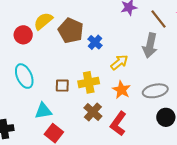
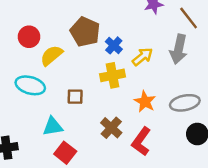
yellow semicircle: (43, 21) -> (51, 55), moved
yellow arrow: (119, 62) -> (142, 57), moved
cyan ellipse: (24, 76) -> (30, 85), turned -50
yellow cross: (89, 82) -> (113, 75), moved

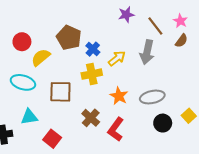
brown square: (75, 97) -> (60, 92), size x1.6
cyan triangle: (53, 127) -> (29, 117), moved

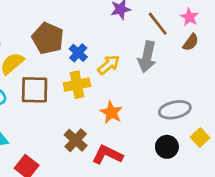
brown square: (60, 92) -> (35, 90), moved
gray ellipse: (152, 97) -> (175, 110), moved
red L-shape: (116, 129) -> (107, 155), turned 80

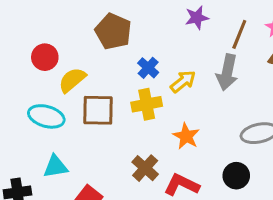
brown line: (158, 24) -> (239, 34), turned 60
brown pentagon: (48, 38) -> (113, 31), moved
black circle: (167, 147) -> (236, 176), moved

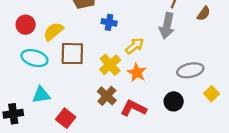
red circle: (45, 57) -> (26, 25), moved
blue cross: (148, 68) -> (109, 22), turned -32
yellow arrow: (183, 81) -> (135, 46), moved
yellow cross: (147, 104) -> (110, 65), moved, turned -30

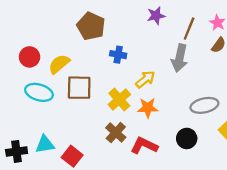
orange star: (137, 73) -> (148, 108), turned -30
cyan triangle: (41, 95) -> (45, 144), moved

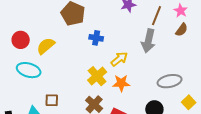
brown square: (79, 88) -> (52, 100), moved, size x0.6

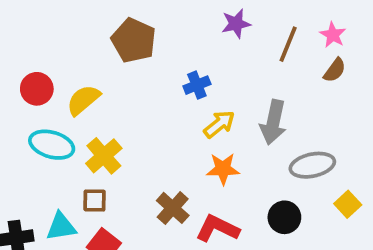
blue cross: (96, 38) -> (197, 85), moved, turned -32
gray arrow: (148, 41) -> (273, 122), moved
yellow cross: (97, 76) -> (104, 156), moved

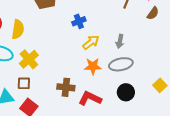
yellow semicircle: (83, 100) -> (18, 29), turned 138
gray arrow: (273, 122) -> (120, 41), size x0.6
gray ellipse: (312, 165) -> (121, 64), moved
brown cross: (173, 208) -> (66, 87), turned -36

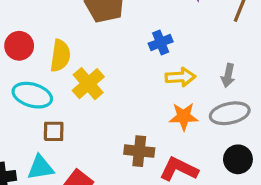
yellow arrow: (91, 42) -> (180, 77), turned 36
yellow cross: (29, 59) -> (88, 84), moved
brown square: (24, 83) -> (54, 131), moved

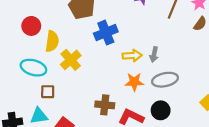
blue cross: (161, 42) -> (106, 33), moved, size x1.5
red circle: (19, 46) -> (31, 26), moved
gray arrow: (228, 75) -> (154, 54), moved
black circle: (238, 159) -> (161, 110), moved

